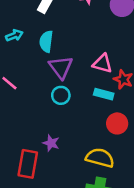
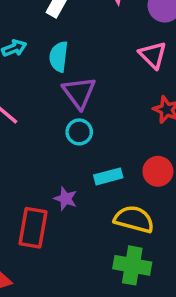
pink triangle: (102, 64) -> (153, 55), moved, turned 30
cyan rectangle: (104, 94) -> (108, 176), moved, turned -30

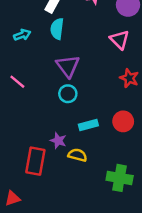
cyan semicircle: (59, 57) -> (57, 29), moved
yellow semicircle: (134, 219) -> (77, 155), moved, size x0.7
green cross: (132, 265) -> (120, 178), moved

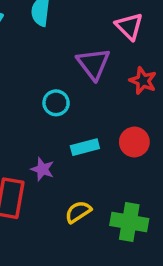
purple triangle: (68, 66) -> (93, 64), moved
yellow semicircle: (77, 155) -> (78, 212), moved, turned -48

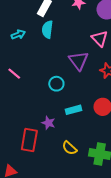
yellow semicircle: (78, 212) -> (69, 148), turned -105

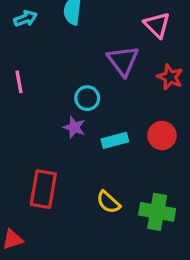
pink line: (14, 74) -> (19, 82), turned 40
purple star: (48, 123) -> (74, 127), moved

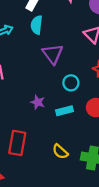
purple triangle: (123, 61) -> (53, 54), moved
cyan circle: (87, 98) -> (71, 83), moved

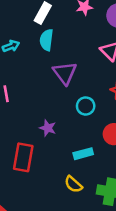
cyan rectangle: (64, 111) -> (83, 154), moved
red rectangle: (17, 143) -> (23, 157), moved

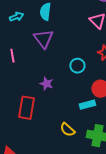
purple triangle: (65, 73) -> (43, 39), moved
cyan rectangle: (83, 154) -> (87, 105), moved

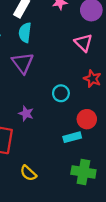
yellow semicircle: (67, 130) -> (28, 173), moved

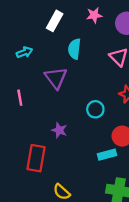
cyan semicircle: (25, 33) -> (74, 49), moved

